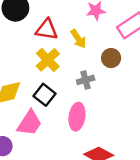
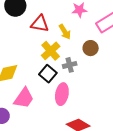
yellow cross: (48, 60) -> (51, 51), moved
black square: (44, 95) -> (48, 74), moved

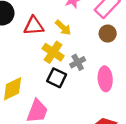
brown circle: (91, 48) -> (108, 34), moved
pink ellipse: (62, 94) -> (105, 79), moved

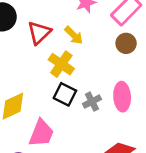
red triangle: (34, 26) -> (39, 33), turned -40
gray cross: (78, 62) -> (92, 102), moved

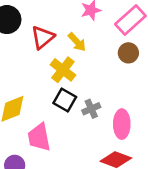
pink ellipse: (122, 97) -> (122, 124), moved
pink trapezoid: (41, 133) -> (39, 137), turned 144

